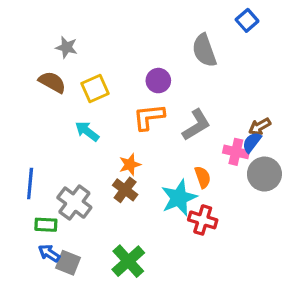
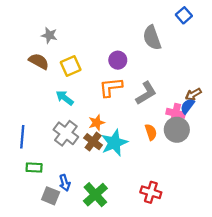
gray circle: (264, 174) -> (177, 130), moved
cyan star: (179, 198) -> (114, 143), moved
gray cross: (74, 203) -> (66, 133), moved
red cross: (203, 220) -> (151, 192), moved
blue arrow: (49, 253) -> (65, 183), moved, turned -140

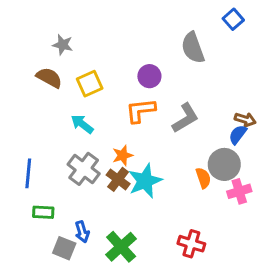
brown arrow: (193, 94) -> (245, 120), turned -133
pink cross: (176, 113) -> (239, 191), moved, turned -30
orange semicircle: (151, 132) -> (203, 178), moved

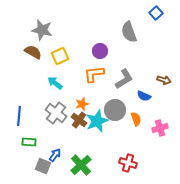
gray star: (63, 45) -> (42, 30), size x1.5
blue semicircle: (238, 135) -> (144, 96), moved, turned -104
gray circle: (224, 164) -> (115, 110), moved
blue arrow: (82, 232) -> (55, 155), turned -128

